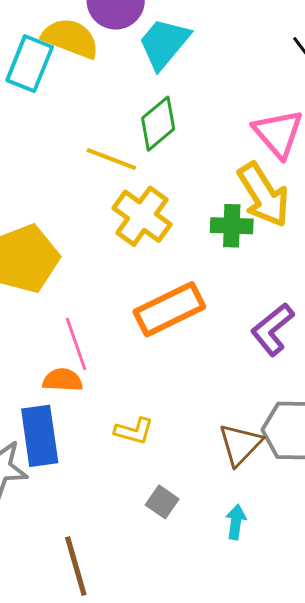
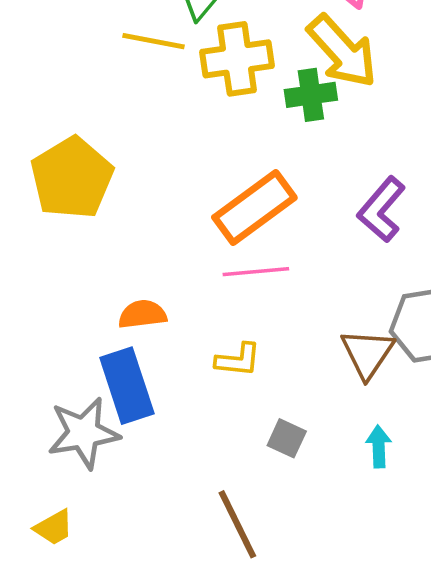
yellow cross: (142, 216) -> (237, 59), moved, turned -34
pink line: (76, 344) -> (256, 272), moved, turned -66
brown line: (76, 566) -> (237, 524), moved

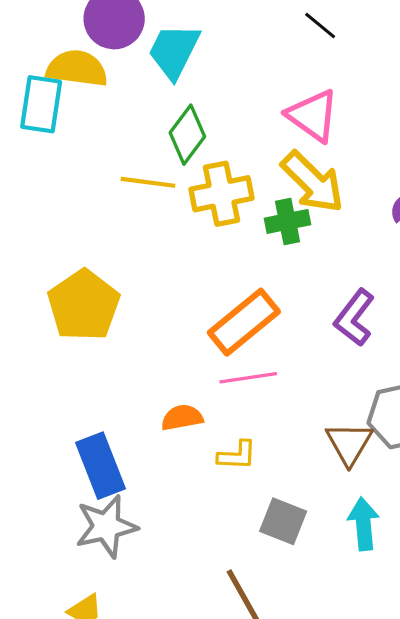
orange semicircle: (142, 314) -> (182, 418), moved
blue rectangle: (127, 386) -> (101, 466), moved
gray square: (287, 438) -> (283, 521), size x1.4
cyan arrow: (379, 446) -> (363, 524), size x1.4

